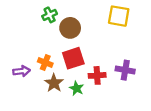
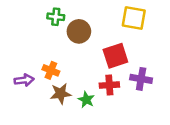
green cross: (50, 15) -> (56, 17), turned 32
red square: (73, 58) -> (115, 56), moved
brown star: (54, 83) -> (61, 94), turned 30

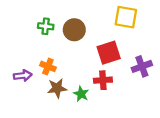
green cross: (56, 17) -> (46, 26), moved
purple cross: (141, 79) -> (142, 66), moved, turned -30

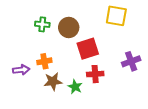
red square: (109, 53) -> (88, 49), moved
orange cross: (48, 66) -> (44, 61), turned -32

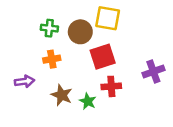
yellow square: (116, 16) -> (108, 18), moved
orange cross: (44, 61) -> (52, 59), moved
brown star: (53, 81) -> (62, 95), turned 30

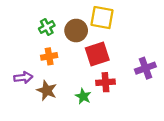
green cross: (49, 28) -> (47, 27), turned -35
brown star: (62, 95) -> (47, 90), moved

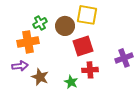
orange cross: (49, 56) -> (28, 42), moved, size x1.5

